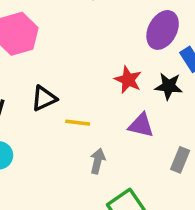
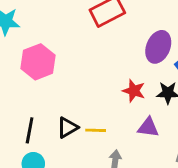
black triangle: (44, 98) -> (67, 128), moved

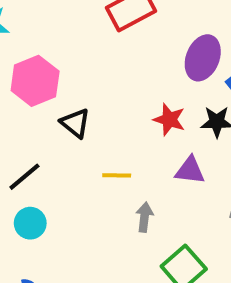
black triangle: (67, 128) -> (75, 123), moved, turned -50
black line: (30, 130) -> (24, 177), turned 40

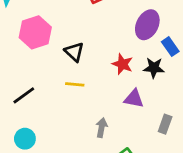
black triangle: (75, 123) -> (74, 52), moved
yellow line: (117, 175) -> (75, 84), moved
cyan circle: (30, 223) -> (25, 139), moved

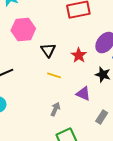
red star: (122, 64) -> (79, 55), moved
yellow line: (75, 84) -> (54, 75), moved

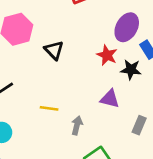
red star: (79, 55) -> (107, 55), moved
yellow line: (54, 75) -> (49, 108), moved

